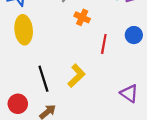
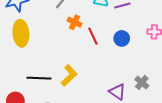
red line: (104, 44) -> (93, 36), moved, turned -36
black line: (43, 79) -> (39, 78), turned -70

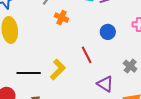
red line: (93, 36) -> (87, 55), moved
gray cross: (142, 82) -> (130, 66), moved

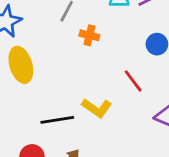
yellow L-shape: (58, 69) -> (97, 108), turned 90

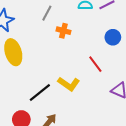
black line: (57, 120) -> (40, 92), turned -30

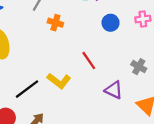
blue circle: (113, 37) -> (111, 23), moved

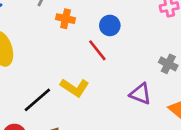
blue circle: (111, 23) -> (110, 25), moved
red line: (89, 60) -> (97, 50), moved

